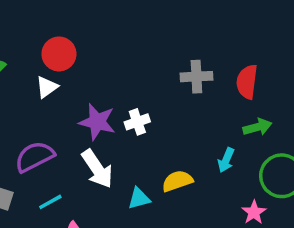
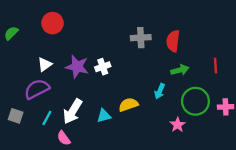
white triangle: (47, 87) -> (45, 64), moved
white arrow: (97, 169) -> (73, 111), moved, turned 65
cyan line: (50, 202) -> (47, 118), turned -32

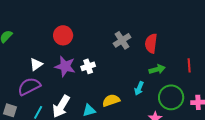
red circle: (52, 23) -> (63, 35), moved
gray cross: (141, 38) -> (122, 40), turned -30

